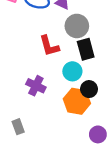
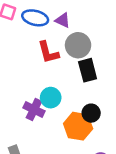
red L-shape: (49, 46) -> (48, 52), moved
cyan circle: (72, 71) -> (51, 98), moved

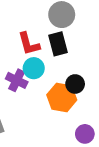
red L-shape: (48, 52) -> (29, 44), moved
black rectangle: (88, 70) -> (58, 44), moved

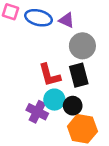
black circle: (75, 84) -> (73, 106), moved

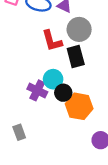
red L-shape: (49, 75) -> (52, 41), moved
black circle: (73, 106) -> (63, 93), moved

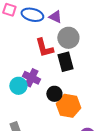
cyan circle: (53, 79) -> (18, 86), moved
purple cross: (37, 90) -> (31, 78), moved

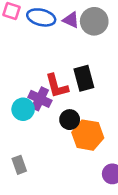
gray circle: (68, 38) -> (94, 21), moved
red L-shape: (44, 48) -> (57, 86), moved

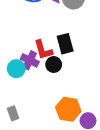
black circle: (70, 120) -> (54, 65), moved
orange hexagon: (88, 135) -> (68, 109), moved

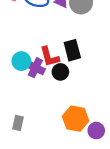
cyan circle: (16, 69) -> (21, 61), moved
gray rectangle: (13, 113) -> (18, 123), turned 32

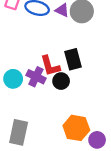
cyan circle: (21, 61) -> (13, 79), moved
gray rectangle: (18, 123) -> (19, 132), size x1.6

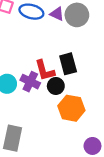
orange hexagon: (76, 128) -> (71, 108), moved

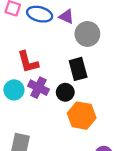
gray circle: (77, 15) -> (87, 34), moved
red L-shape: (45, 70) -> (28, 62), moved

